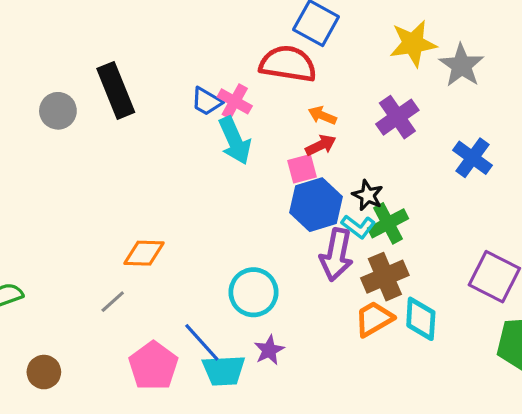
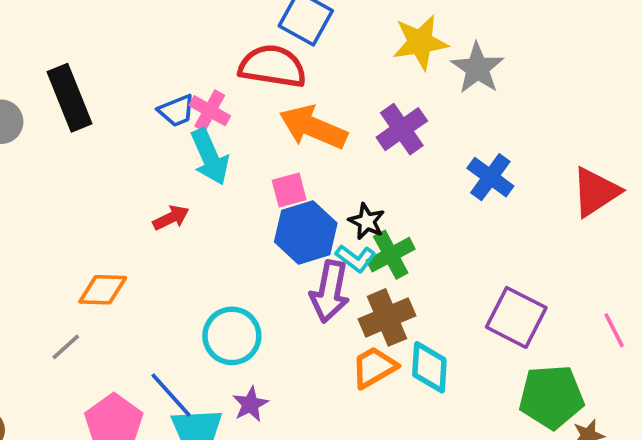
blue trapezoid: (207, 101) -> (177, 111), turned -52
orange arrow: (322, 115) -> (313, 127), size x2.0
red arrow: (321, 145) -> (171, 218), moved

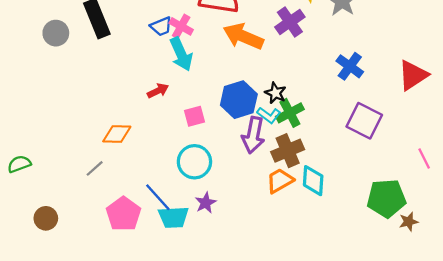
purple cross: (402, 129) -> (290, 22), moved
pink square: (289, 190) -> (194, 116), moved
purple square: (516, 317) -> (364, 121), moved

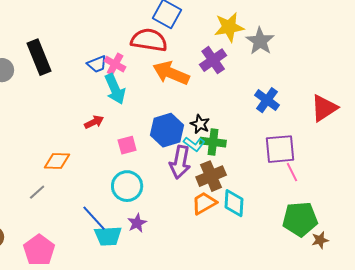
green cross: (290, 113) -> (213, 142), turned 35
purple square: (364, 121) -> (280, 149), turned -32
pink line: (424, 158) -> (292, 172), moved
pink pentagon: (123, 214) -> (39, 250), moved

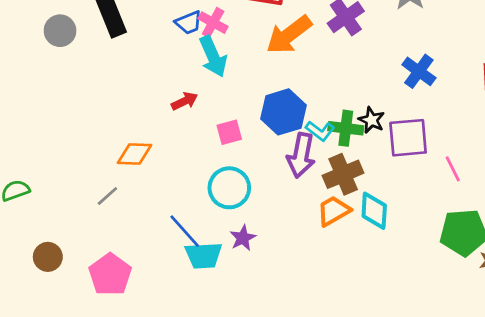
orange arrow: (171, 73) -> (289, 35), turned -60
black star: (200, 124) -> (371, 120), moved
purple square: (280, 149) -> (408, 138), moved

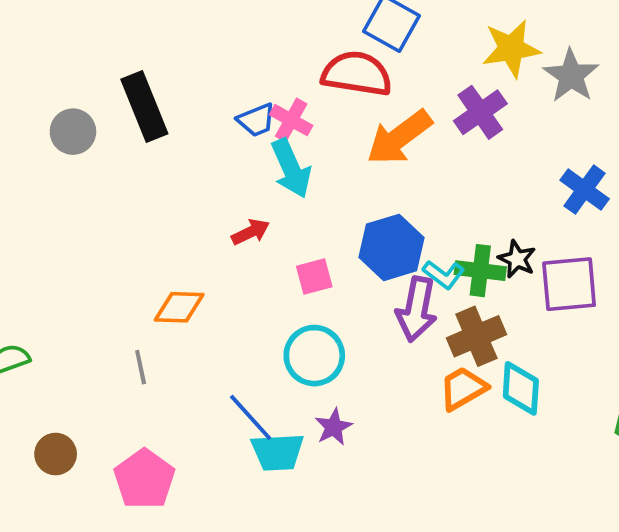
gray line: (107, 196) -> (141, 367), turned -60

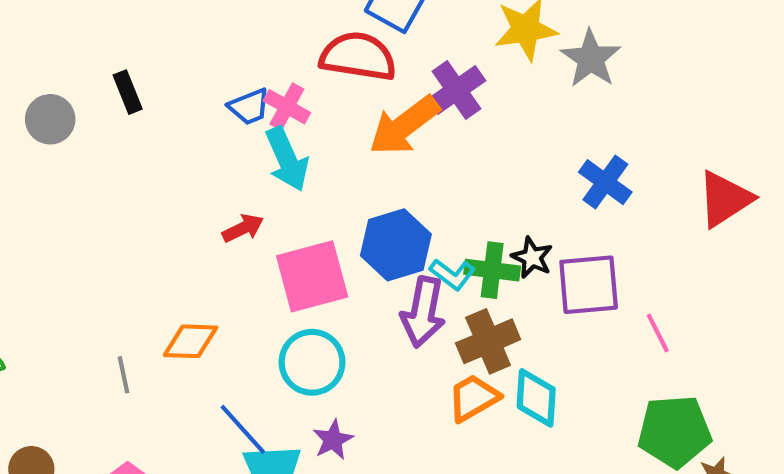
black rectangle: (144, 107) -> (128, 92), size x0.6
purple cross: (480, 112) -> (457, 90), moved
pink square: (314, 276) -> (312, 276), size x1.8
orange diamond: (179, 307) -> (191, 341), moved

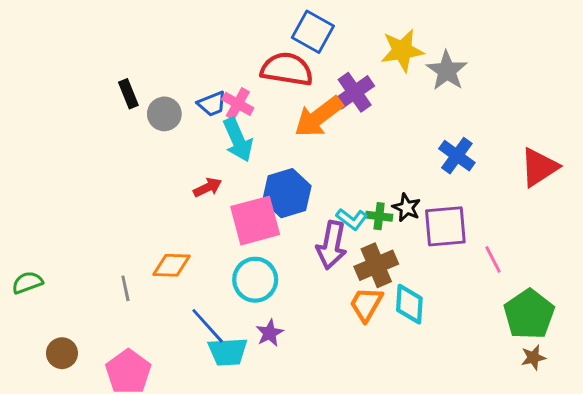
gray circle: (50, 119) -> (164, 114), moved
blue hexagon: (396, 245) -> (287, 193), moved
green cross: (492, 270) -> (379, 216), size x0.7
orange trapezoid: (473, 398) -> (366, 304), turned -30
green pentagon: (674, 431) -> (529, 314), moved, turned -30

